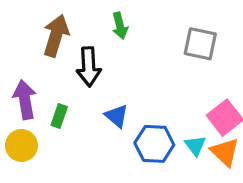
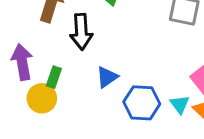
blue triangle: (117, 116) -> (107, 77), turned 45
yellow circle: (21, 145) -> (42, 98), moved

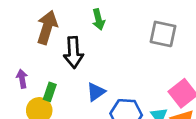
purple arrow: (22, 62) -> (22, 79), size x0.6

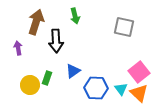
purple arrow: (22, 79) -> (18, 48), moved
green rectangle: (50, 92) -> (47, 78), moved

